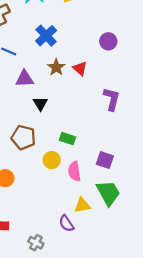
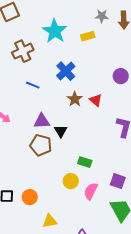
purple triangle: (25, 79) -> (42, 121), moved
brown pentagon: (23, 137) -> (41, 145), moved
pink semicircle: (74, 171) -> (91, 191), turned 36
yellow triangle: (82, 205) -> (50, 221), moved

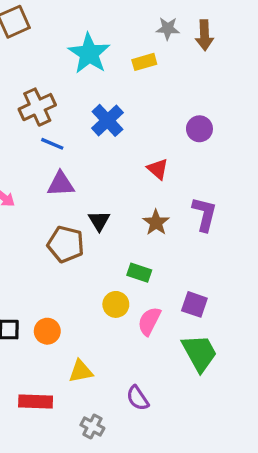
brown cross: (23, 51) -> (37, 107), moved
brown star: (75, 99) -> (156, 222), moved
purple triangle: (42, 121) -> (61, 184), moved

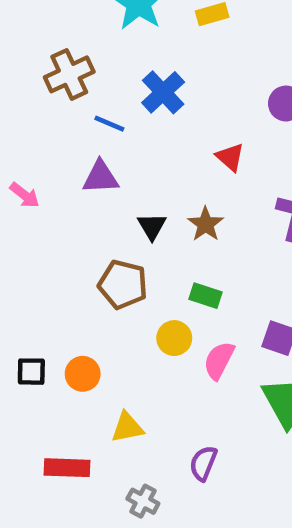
blue line: (52, 144) -> (109, 124), moved
brown star: (156, 222) -> (206, 224), moved
brown pentagon: (66, 244) -> (123, 284), moved
purple semicircle: (138, 398) -> (203, 463), turned 56

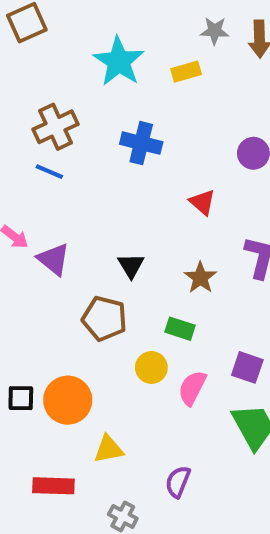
blue cross: (163, 92) -> (141, 143), turned -33
blue line: (109, 124) -> (49, 172), moved
purple triangle: (101, 177) -> (53, 259), moved, turned 42
brown star: (206, 224) -> (200, 278), moved
orange circle: (83, 374) -> (68, 400), size x1.5

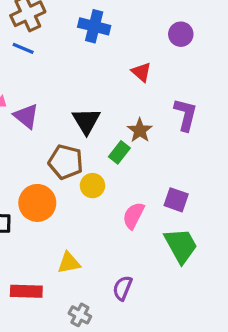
black triangle: (131, 265) -> (86, 121), size x1.4
green rectangle: (180, 329) -> (119, 152), moved, turned -70
yellow circle: (151, 367) -> (93, 186), moved
orange circle: (68, 400) -> (37, 203), moved

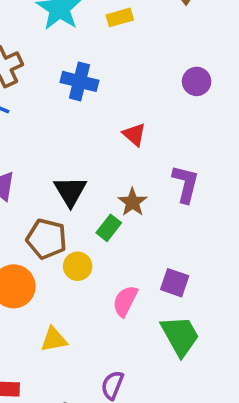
purple circle: (181, 34) -> (197, 81), moved
yellow triangle: (69, 263) -> (54, 339), moved

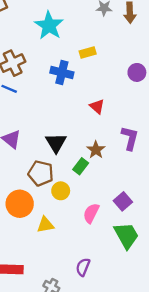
yellow rectangle: (120, 17) -> (88, 53), moved
purple square: (175, 283) -> (123, 201), turned 30
yellow triangle: (54, 339) -> (45, 225), moved

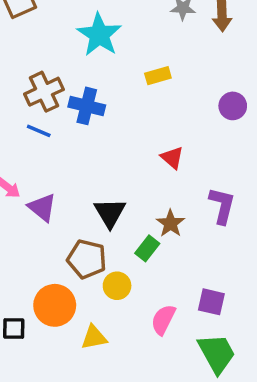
blue cross: (62, 72) -> (87, 106), moved
purple square: (123, 201) -> (211, 302), turned -36

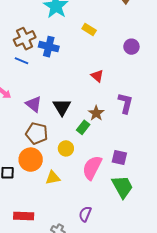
yellow rectangle: (158, 76) -> (89, 29), turned 48
purple triangle: (42, 207) -> (34, 104), moved
brown pentagon: (87, 259) -> (37, 133), moved
pink semicircle: (163, 320) -> (92, 168), size x1.4

